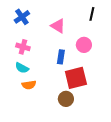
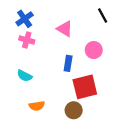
black line: (92, 14) -> (103, 15), turned -40
pink cross: (23, 47) -> (27, 40), moved
orange semicircle: (29, 85) -> (37, 106), moved

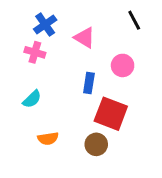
blue cross: (25, 19) -> (45, 25), moved
cyan semicircle: (25, 76) -> (32, 99), turned -72
red square: (85, 87) -> (111, 114), turned 35

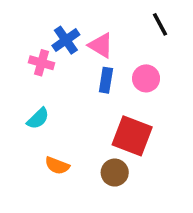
blue cross: (45, 25) -> (66, 40), moved
blue rectangle: (89, 83) -> (106, 80), moved
orange semicircle: (48, 139) -> (57, 166), turned 30

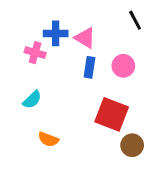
blue cross: (66, 40) -> (56, 33), turned 35
brown circle: (115, 173) -> (132, 145), moved

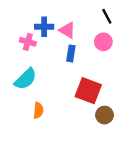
pink circle: (123, 66) -> (103, 42), moved
cyan semicircle: (32, 100) -> (25, 79), size x1.5
orange semicircle: (48, 139) -> (38, 110), turned -105

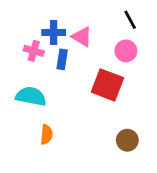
blue rectangle: (71, 53) -> (62, 59), moved
cyan semicircle: (25, 79) -> (31, 96), turned -125
red square: (88, 91) -> (107, 85), moved

